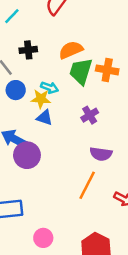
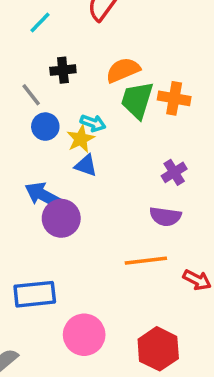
yellow star: (41, 99) -> (81, 139), turned -30
purple cross: (90, 115) -> (174, 172), moved
orange line: (87, 185) -> (146, 261), turned 56
pink circle: (43, 238) -> (84, 335), size x1.5

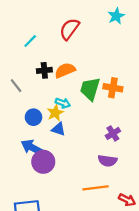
orange semicircle: (123, 70) -> (65, 70), moved
gray line: (31, 95) -> (16, 86), moved
blue circle: (45, 127) -> (33, 117), moved

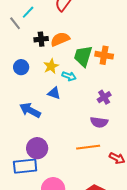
gray line: (16, 86) -> (15, 23), moved
cyan arrow: (63, 103) -> (69, 76), moved
yellow star: (55, 113) -> (51, 66), moved
blue circle: (33, 117) -> (21, 67), moved
purple circle: (43, 162) -> (37, 148), moved

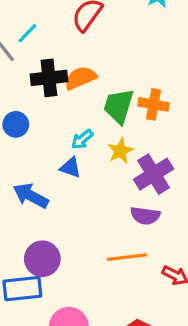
black cross: (41, 39) -> (49, 78), size x1.5
yellow star: (51, 66) -> (120, 151), moved
cyan arrow: (69, 76) -> (82, 139), moved, turned 120
purple cross: (104, 97) -> (154, 174), size x1.6

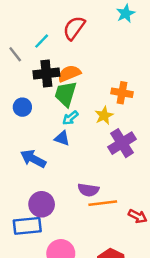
cyan line: (27, 33) -> (42, 41), moved
green trapezoid: (119, 106) -> (66, 94), moved
yellow star: (120, 151) -> (104, 116), moved
purple semicircle: (145, 216) -> (88, 190), moved

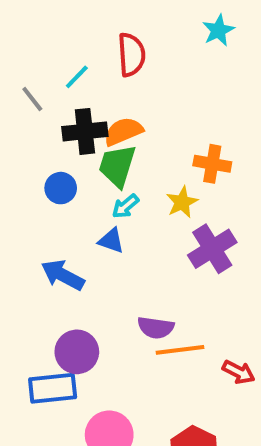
red semicircle: (74, 28) -> (131, 55), turned 140
blue circle: (22, 107) -> (61, 188), moved

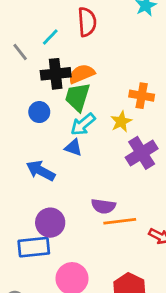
cyan arrow: (125, 206) -> (83, 124), size x1.4

